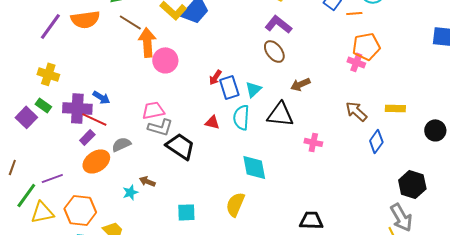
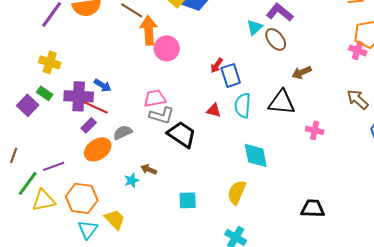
cyan triangle: (253, 89) -> (255, 27), moved

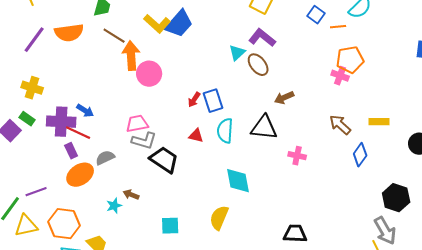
red arrow: (217, 65) -> (194, 100), moved
purple rectangle: (89, 125) -> (71, 151), turned -70

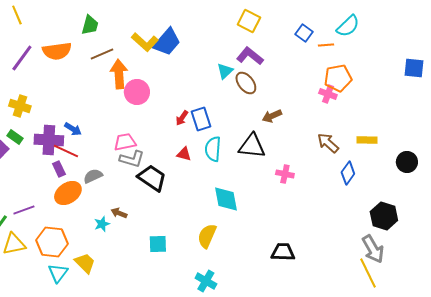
brown line: (114, 36) -> (102, 54), turned -55

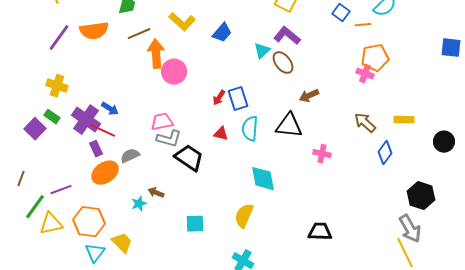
blue trapezoid: (167, 42) -> (222, 33), moved, size x0.7
purple cross: (49, 140) -> (86, 120), turned 32

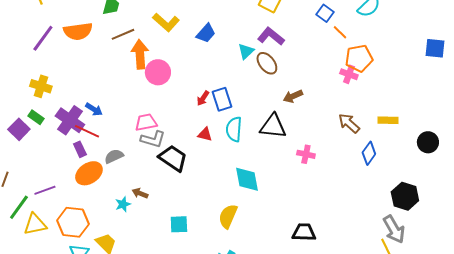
orange line: (363, 25) -> (340, 32), moved, turned 49

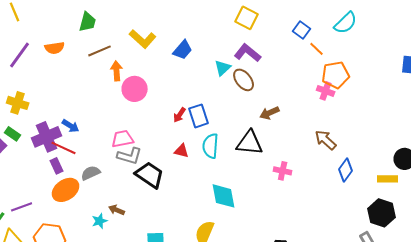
orange semicircle: (78, 31) -> (55, 48), size x0.7
orange arrow: (140, 54) -> (117, 71), size x0.7
purple cross: (70, 120) -> (47, 137), turned 32
yellow rectangle: (388, 120) -> (388, 179), moved

